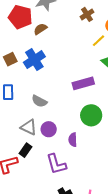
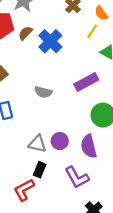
blue cross: (34, 60) -> (50, 41), moved
gray semicircle: (39, 101) -> (43, 92), moved
purple semicircle: (73, 140) -> (89, 146), size x1.5

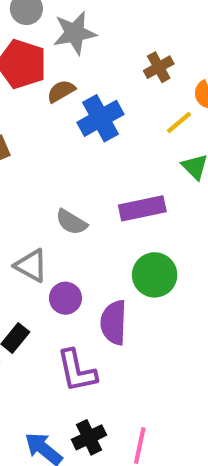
gray semicircle: (43, 92) -> (71, 222), moved
gray triangle: (37, 144) -> (31, 266), moved

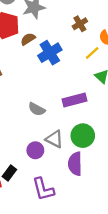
gray triangle: (31, 266) -> (54, 139), moved
purple semicircle: (114, 323) -> (75, 164), moved

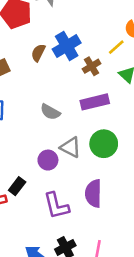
brown cross: (80, 24) -> (92, 66), moved
brown semicircle: (28, 39) -> (38, 53), moved, turned -32
purple semicircle: (75, 164) -> (93, 193), moved

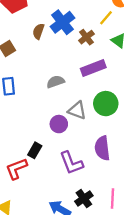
gray semicircle: (50, 112) -> (55, 82), turned 138

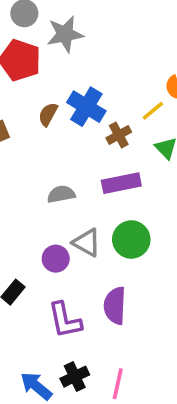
blue cross: (62, 22) -> (86, 107), turned -30

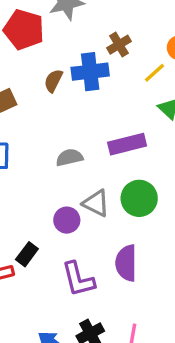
blue cross: (86, 107) -> (90, 72), turned -36
brown cross: (119, 135) -> (119, 45), moved

